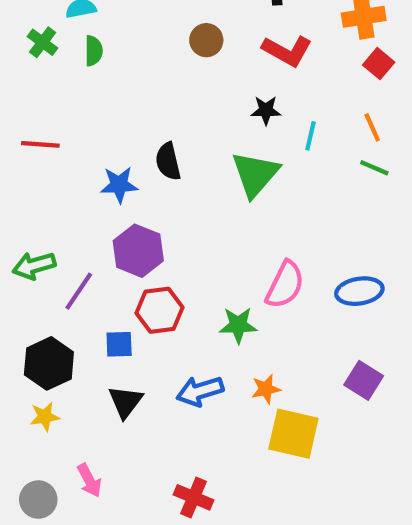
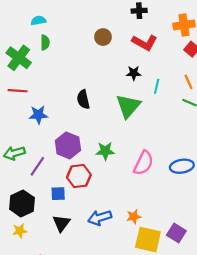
green cross: (43, 42) -> (19, 58), moved, size x1.6
blue star: (119, 185) -> (38, 115), moved
green star: (238, 325) -> (105, 151), moved
purple square: (364, 380) -> (176, 233), moved

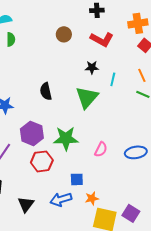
green star: (105, 151) -> (66, 138), size x1.4
pink semicircle: (144, 163) -> (101, 149), size x0.7
blue square: (58, 194) -> (77, 179), moved

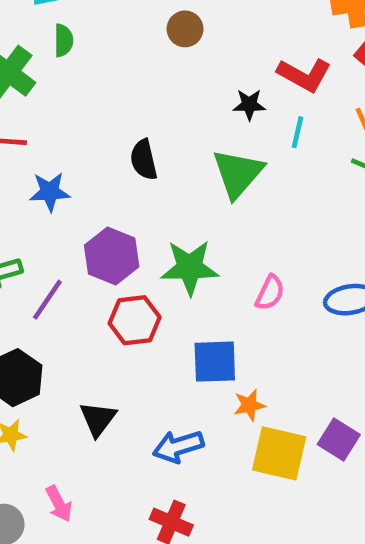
red L-shape: (102, 39) -> (304, 75), moved
blue square: (77, 179) -> (215, 362), size x1.5
blue arrow: (61, 199) -> (178, 446), moved

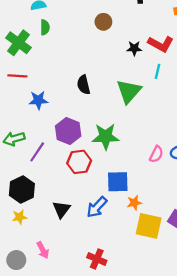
black star: (249, 105) -> (134, 48), moved
pink semicircle: (270, 293) -> (156, 154), moved
blue arrow: (178, 446) -> (97, 207), moved, turned -30

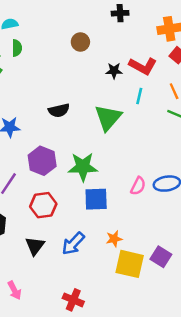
black semicircle: (84, 85) -> (59, 110), turned -90
red hexagon: (79, 162) -> (43, 205), moved
blue square: (118, 182) -> (96, 199), moved

